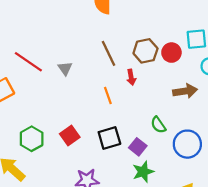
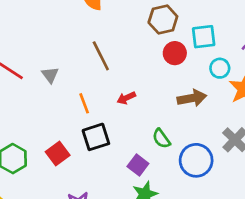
brown hexagon: (145, 51) -> (163, 19), moved
red arrow: (131, 77) -> (126, 98), moved, turned 77
orange line: (108, 95) -> (84, 103), moved
black square: (109, 138) -> (96, 137), moved

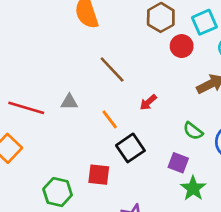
gray triangle: (50, 75) -> (69, 102), turned -36
red square: (58, 154) -> (99, 175), turned -30

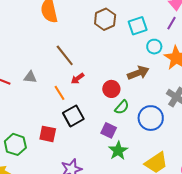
red circle: (182, 46) -> (111, 89), moved
red arrow: (148, 102) -> (77, 79), moved
green semicircle: (193, 131) -> (122, 107), turned -91

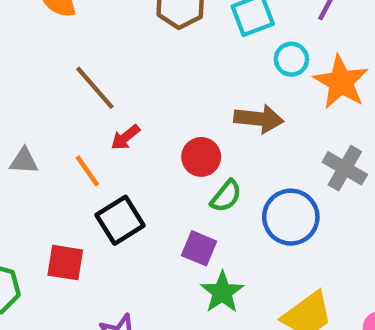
brown arrow: (138, 73) -> (259, 119), turned 30
gray triangle: (30, 77) -> (24, 161), moved

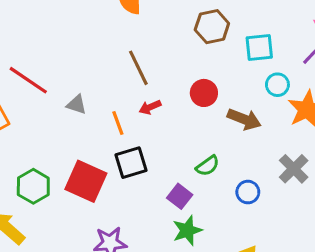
red circle: (201, 157) -> (204, 93), moved
blue circle: (291, 217) -> (248, 192), size x0.6
red square: (65, 263) -> (86, 181), size x1.5

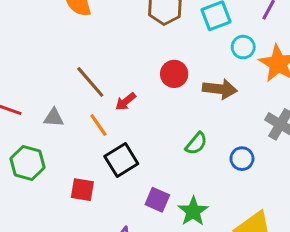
brown line: (138, 68) -> (90, 82), moved
red square: (86, 181) -> (82, 190), size x0.6
green hexagon: (33, 186) -> (28, 163), moved
purple square: (180, 196) -> (157, 200), moved

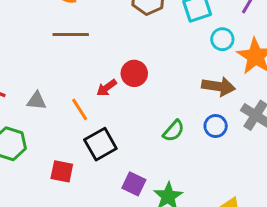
red circle: (174, 74) -> (134, 73), moved
brown line: (90, 82) -> (71, 35), moved, turned -52
brown arrow: (220, 89) -> (218, 86), moved
blue circle: (242, 159) -> (216, 126), moved

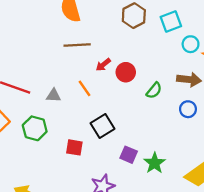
red arrow: (107, 88) -> (103, 65), moved
orange line: (80, 109) -> (84, 88), moved
green semicircle: (174, 131) -> (154, 90), moved

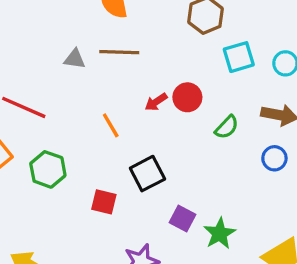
cyan square: (171, 21) -> (239, 57), moved
red arrow: (103, 65) -> (156, 102), moved
orange line: (84, 88) -> (111, 125), moved
gray triangle: (54, 95) -> (75, 59), moved

